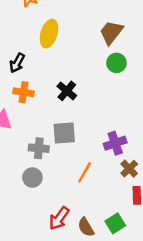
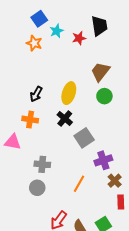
yellow ellipse: (49, 34) -> (69, 93), moved
black arrow: (17, 63) -> (36, 94), moved
gray square: (64, 133) -> (84, 138), moved, turned -30

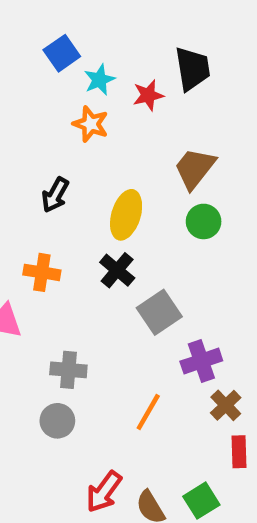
orange star: (34, 43) -> (91, 124), moved
black arrow: (36, 94) -> (55, 195), moved

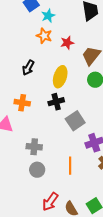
red star: (148, 95) -> (67, 43), moved
black cross: (117, 270) -> (56, 102), turned 35
orange line: (148, 412) -> (70, 166), turned -30
gray circle: (57, 421) -> (37, 170), moved

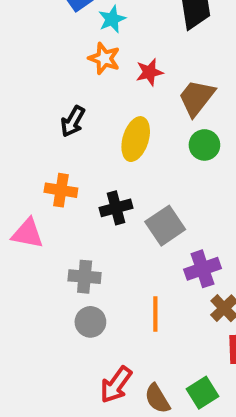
black cross: (56, 102) -> (116, 208), moved

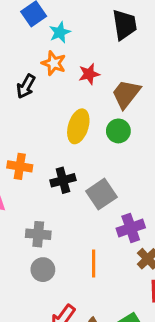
black arrow: (73, 121) -> (26, 86), moved
green circle: (204, 145) -> (118, 131), moved

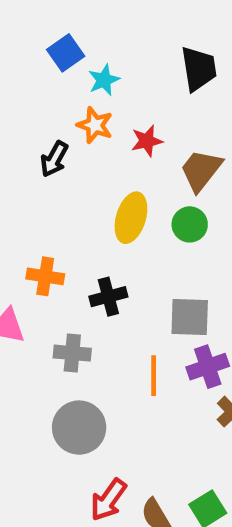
gray square: (101, 194) -> (190, 317), moved, turned 36
gray cross: (38, 234) -> (72, 353), moved
orange line: (94, 263) -> (154, 376), moved
gray circle: (43, 270) -> (79, 428), size x1.5

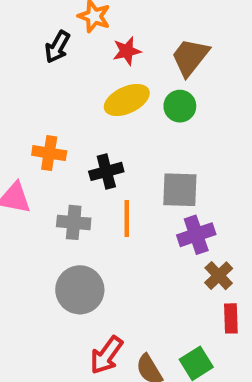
red star: (147, 141) -> (127, 51), moved
yellow ellipse: (131, 218) -> (127, 100), turned 48
orange line: (154, 376) -> (127, 218), moved

